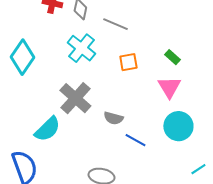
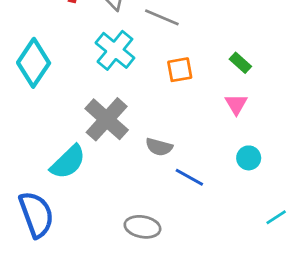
pink triangle: (169, 87) -> (236, 104), size x0.7
cyan circle: (178, 126) -> (249, 158), size x0.6

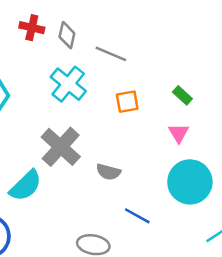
cyan circle: (249, 158) -> (190, 182), size x2.0
blue line: (189, 177) -> (137, 216), moved

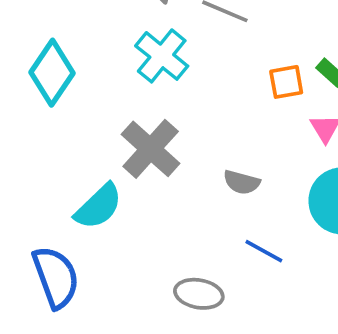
orange square: (127, 102) -> (286, 82), moved
gray semicircle: (108, 172) -> (242, 182), moved

